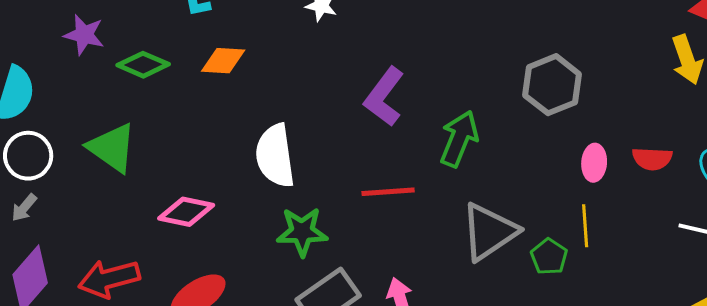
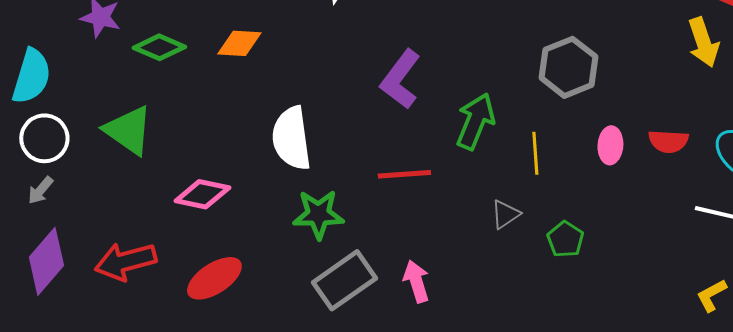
yellow line: (585, 226) -> (535, 153), moved
gray triangle: (489, 232) -> (505, 214), size x0.5

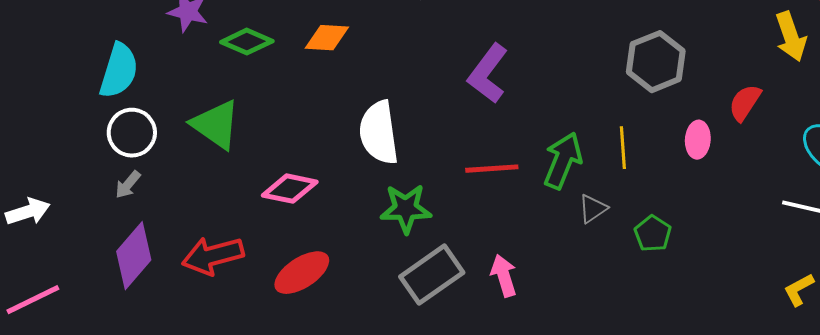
green arrow: (475, 121) -> (563, 161), moved
red semicircle: (668, 141) -> (745, 103), moved, turned 120

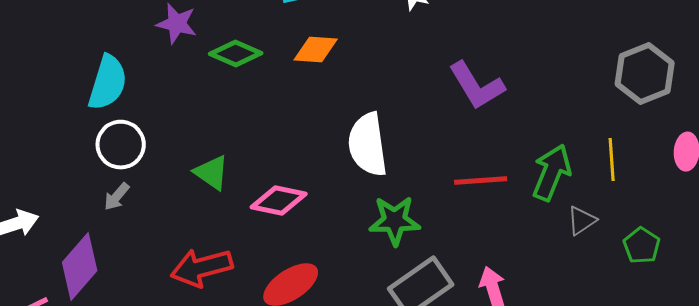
purple L-shape: (488, 74) -> (477, 86), turned -68
green triangle: (216, 125) -> (212, 173), moved, size x0.7
purple diamond: (134, 256) -> (80, 267), moved

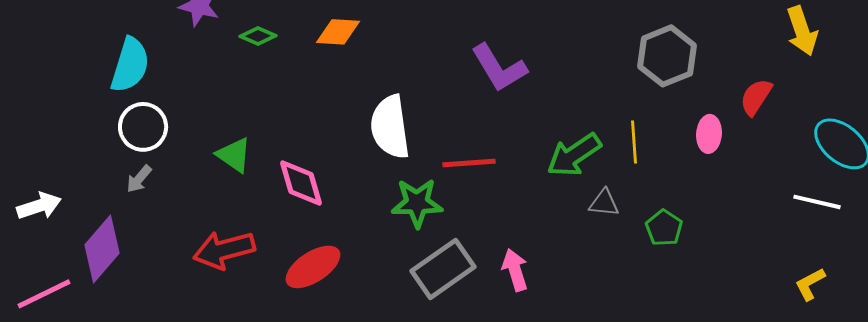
green diamond: (236, 54) -> (258, 36), size x0.7
green arrow: (552, 173) -> (574, 155), turned -146
red line: (481, 181) -> (469, 163), moved
pink diamond: (279, 201) -> (301, 183), turned 62
gray triangle: (582, 221) -> (604, 203), turned 40

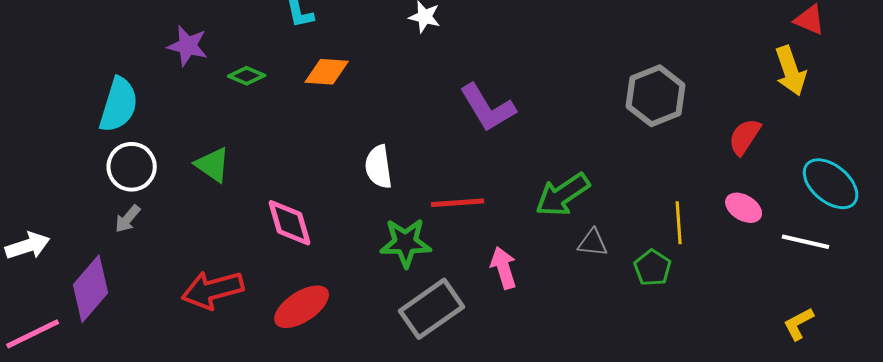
white semicircle: (390, 127) -> (379, 167), size x0.7
pink ellipse: (709, 134) -> (744, 208), moved, turned -63
yellow line: (634, 142) -> (679, 223), moved
green triangle: (234, 155) -> (213, 165), moved
pink arrow: (515, 270) -> (504, 268), moved

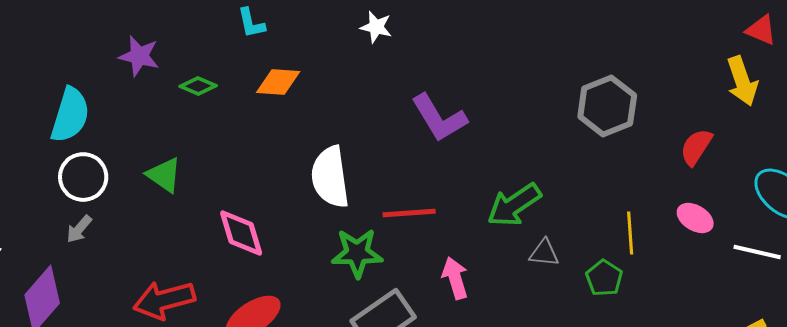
white semicircle: (379, 167) -> (330, 177), size x1.4

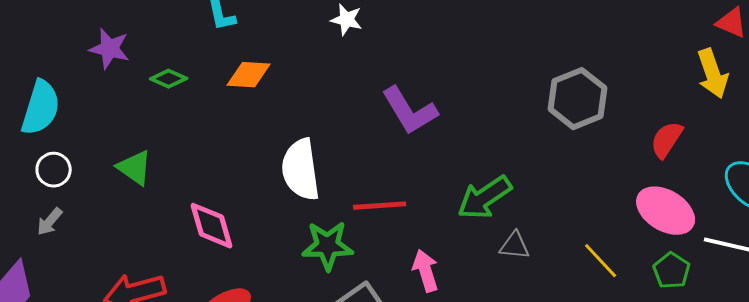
white circle: (83, 177) -> (54, 170), size x0.7
pink ellipse: (695, 218) -> (666, 211), size x1.6
yellow line: (630, 233) -> (601, 261), moved, turned -39
green pentagon: (604, 278) -> (672, 271), moved

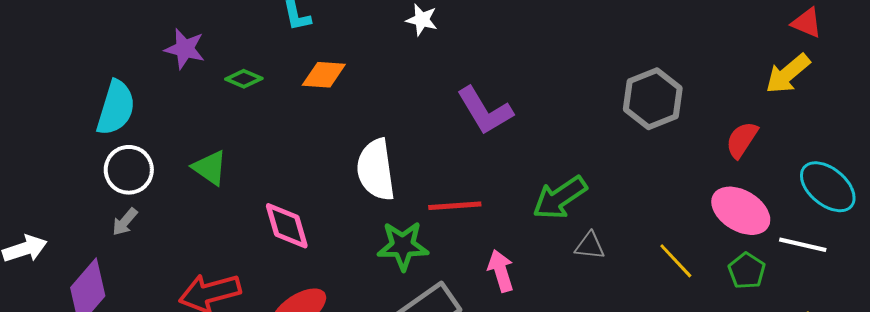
yellow arrow: (713, 74) -> (788, 74), turned 69
white circle: (54, 170) -> (129, 170), size x1.4

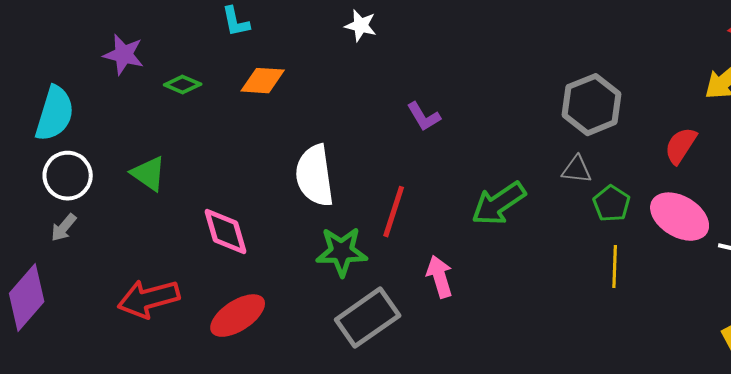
purple L-shape: (485, 111) -> (424, 117), size x0.6
red line: (455, 206) -> (394, 212), turned -68
gray triangle: (590, 246) -> (577, 170), moved
yellow line: (676, 261) -> (615, 267), turned 45
green pentagon: (747, 271) -> (612, 204), moved

